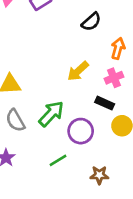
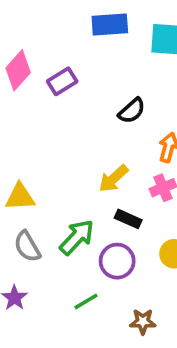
black rectangle: (105, 103) -> (128, 219), moved

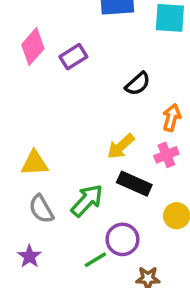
black rectangle: (128, 219) -> (134, 184), size x1.4
purple circle: (117, 261) -> (122, 239), moved

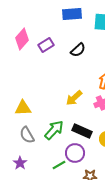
black semicircle: (138, 84) -> (78, 50), moved
black rectangle: (134, 184) -> (82, 131), moved

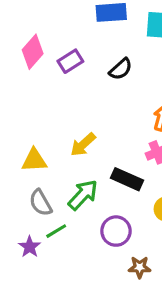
yellow arrow: (74, 98) -> (83, 145), moved
black rectangle: (82, 131) -> (127, 179), moved
green line: (59, 165) -> (56, 231), moved

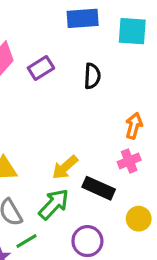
black semicircle: (121, 69) -> (92, 76), turned -45
yellow arrow: (83, 145) -> (65, 167), moved

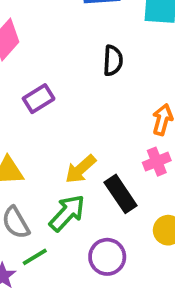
purple rectangle: (41, 68) -> (39, 99), moved
black rectangle: (99, 188) -> (121, 194), turned 32

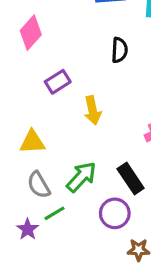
yellow arrow: (81, 169) -> (93, 110), moved, turned -60
black rectangle: (121, 194) -> (131, 178), moved

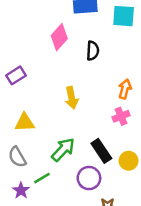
pink diamond: (31, 33) -> (59, 37), moved
purple rectangle: (58, 82) -> (16, 75), moved
gray semicircle: (39, 185) -> (17, 157), moved

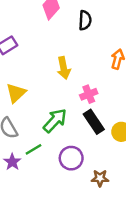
pink cross: (121, 116) -> (89, 94), moved
yellow triangle: (25, 122) -> (16, 93), turned -40
purple circle: (89, 178) -> (71, 158), moved

